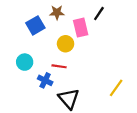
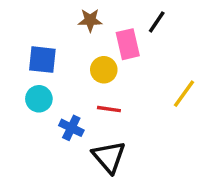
blue square: (35, 25) -> (42, 60), moved, turned 36
red line: (59, 66) -> (109, 109), moved
yellow line: (116, 88) -> (184, 94), moved

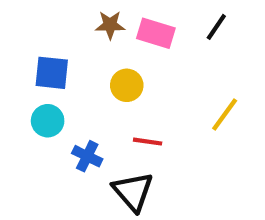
black line: (157, 22) -> (216, 27), moved
pink rectangle: (128, 44) -> (156, 33), moved, turned -60
red line: (109, 109) -> (148, 142), moved

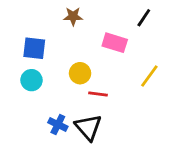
pink rectangle: (156, 33) -> (115, 43), moved
yellow circle: (127, 85) -> (80, 73), moved
blue cross: (87, 156) -> (58, 124), moved

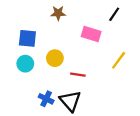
yellow circle: (80, 73) -> (55, 58), moved

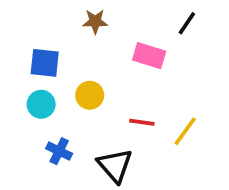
yellow line: (119, 60) -> (185, 131), moved
red line: (78, 75) -> (142, 122), moved
blue cross: (46, 99) -> (59, 151), moved

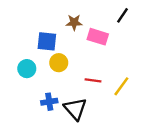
brown star: (95, 21) -> (74, 22), moved
blue square: (45, 63) -> (47, 41), moved
blue cross: (59, 151) -> (49, 102), moved, turned -35

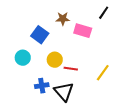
blue square: (47, 41) -> (40, 35), turned 30
yellow circle: (59, 63) -> (55, 60), moved
red line: (93, 80) -> (71, 69), moved

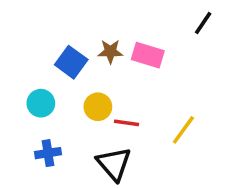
black line: (104, 13) -> (203, 23), moved
brown star: (63, 19) -> (110, 51), moved
blue cross: (42, 86) -> (48, 153), moved

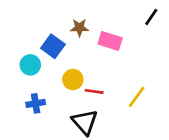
brown star: (110, 51) -> (80, 28), moved
cyan circle: (41, 103) -> (30, 65), moved
blue cross: (48, 153) -> (36, 103), moved

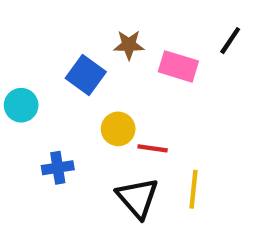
black line: (151, 17) -> (230, 41), moved
cyan circle: (30, 65) -> (21, 105), moved
yellow line: (137, 97) -> (194, 189), moved, turned -30

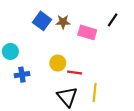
blue square: (86, 75) -> (42, 21), moved
blue cross: (58, 168) -> (22, 75), moved

